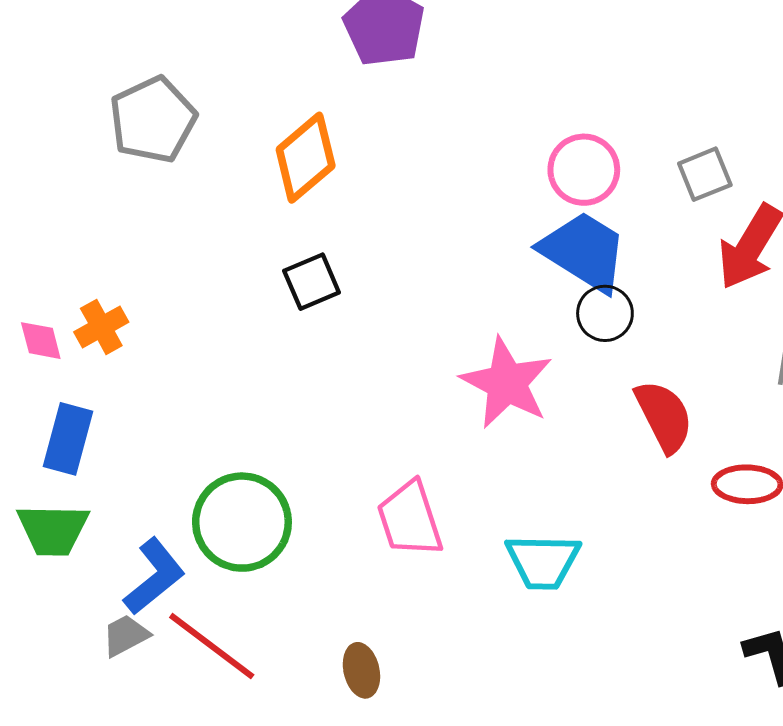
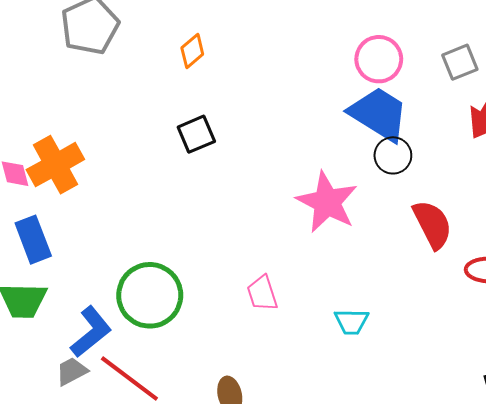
orange diamond: (306, 158) -> (192, 51), size x0.6
orange cross: (101, 327) -> (55, 165), size x1.6
blue rectangle: (68, 439) -> (33, 240), turned -36
pink trapezoid: (410, 519) -> (262, 293), size x0.7
cyan trapezoid: (543, 561) -> (351, 322), size x0.7

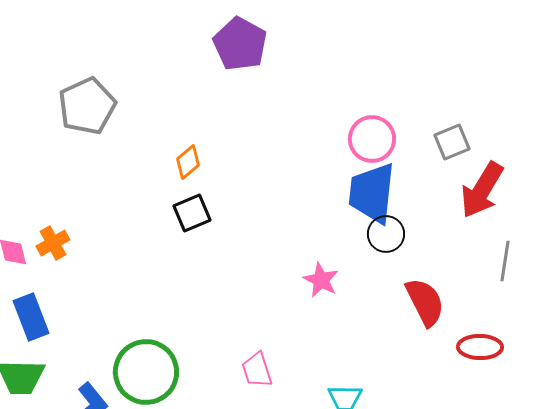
orange diamond: (192, 51) -> (188, 162), moved
blue trapezoid: (379, 114) -> (372, 193), turned -116
orange cross: (55, 165) -> (53, 243), size x0.6
pink star: (327, 202) -> (321, 280), size x0.6

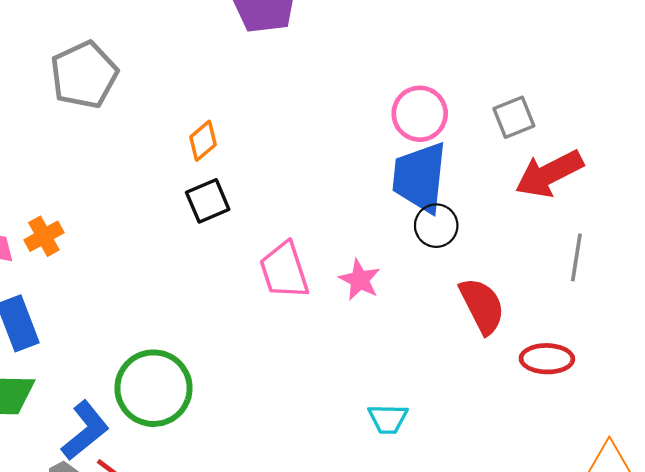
red arrow: (482, 190) -> (549, 174), turned 32
pink trapezoid: (257, 370) -> (284, 270), moved, size x1.4

